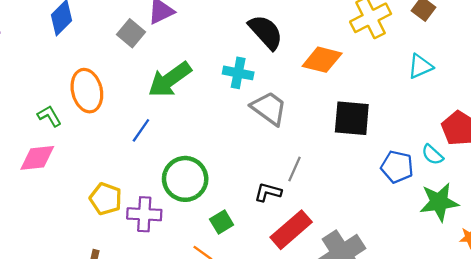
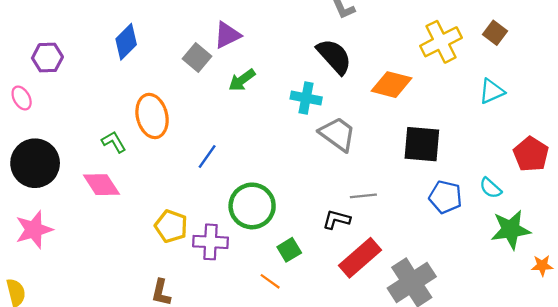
green arrow: (170, 80) -> (242, 80), moved, size x0.6
cyan semicircle: (432, 155) -> (490, 188), moved
pink diamond: (37, 158) -> (101, 185), turned 63
blue pentagon: (397, 167) -> (446, 197), moved
gray line: (294, 169) -> (363, 196), turned 60

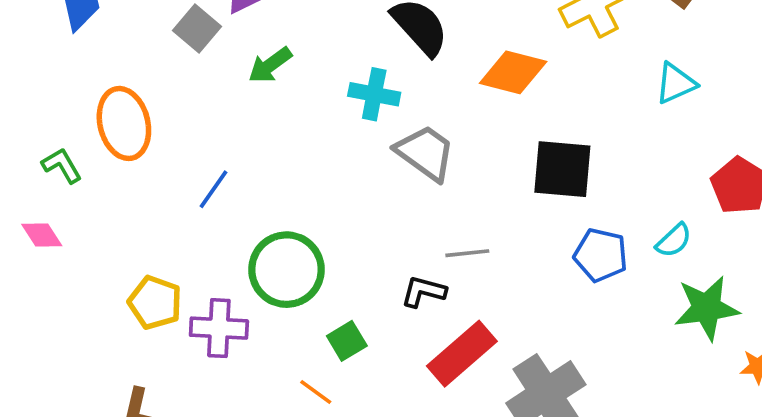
pink diamond: (101, 185) -> (42, 235), size x0.7
cyan semicircle: (490, 188) -> (674, 240), turned -85

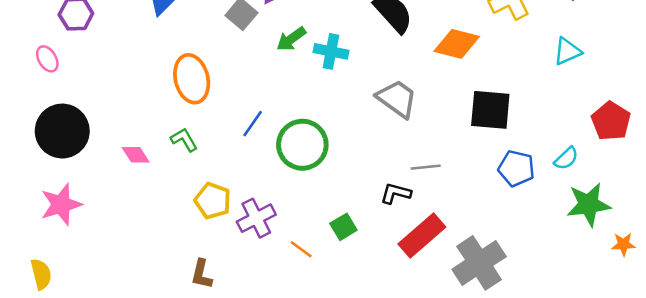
cyan cross: (374, 94) -> (331, 51), moved
green L-shape: (62, 166) -> (184, 140), moved
green circle: (287, 270) -> (302, 145), moved
purple cross: (219, 328) -> (256, 218), turned -30
orange line: (316, 392) -> (301, 249), moved

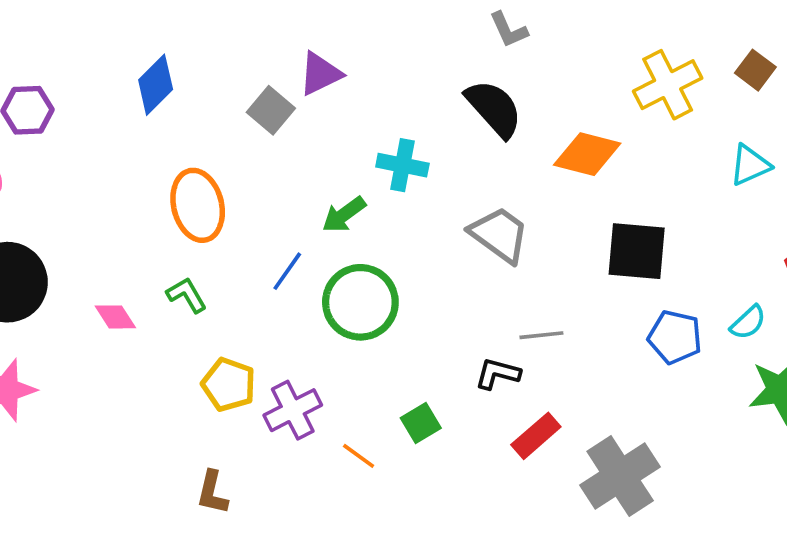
green arrow: (291, 39) -> (344, 214), moved
red rectangle: (422, 236) -> (536, 436), size x0.7

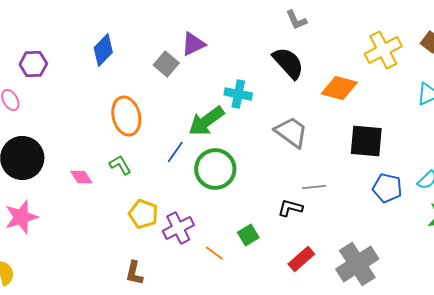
green arrow: (344, 214) -> (206, 121), size x1.5
red rectangle: (536, 436) -> (301, 259), moved

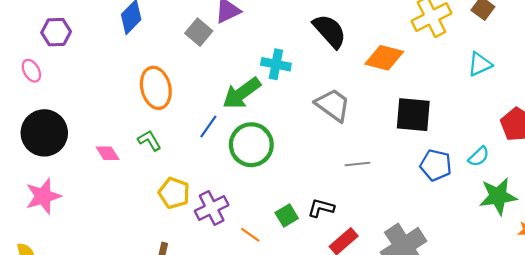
black L-shape: (290, 208) -> (321, 208), moved

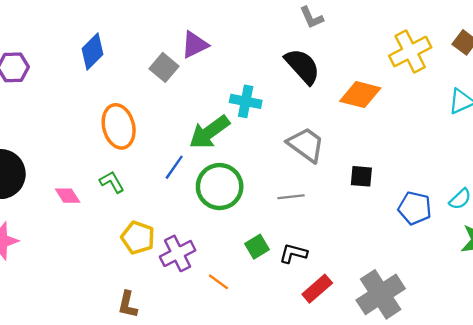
black square: (413, 115) -> (361, 176), moved, size x0.6
gray line: (357, 164) -> (291, 197), moved
green square: (287, 215) -> (257, 247), moved

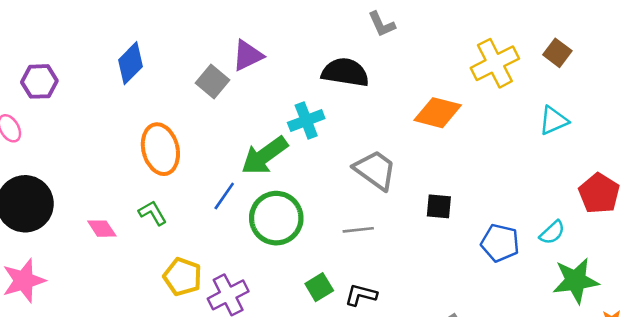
black semicircle: (302, 66) -> (345, 72), moved, turned -39
cyan cross: (246, 101) -> (306, 120), turned -32

